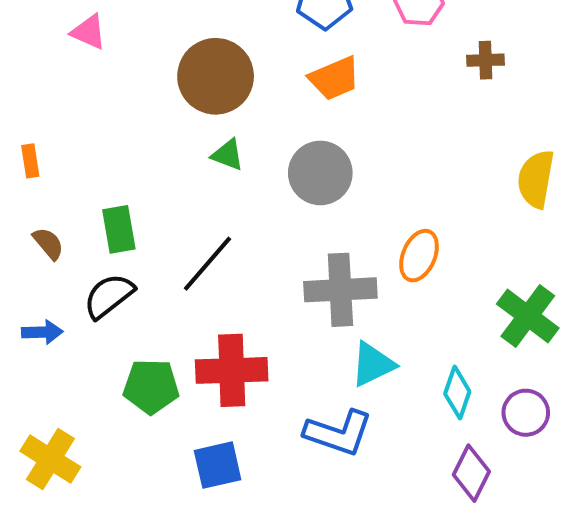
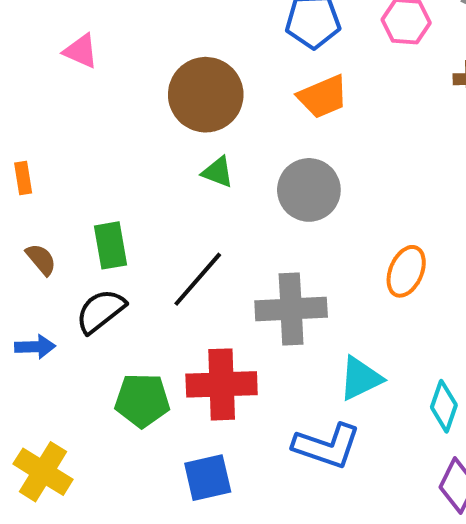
gray cross: (340, 290) -> (291, 309), moved

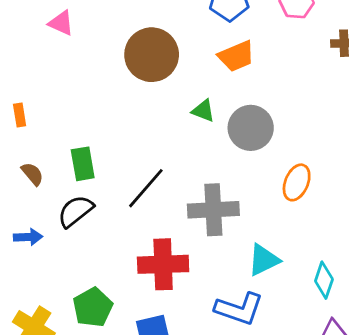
green triangle: (218, 172) -> (203, 111), moved
gray circle: (309, 190) -> (251, 128), moved
green pentagon: (142, 400) -> (93, 307), moved, turned -30

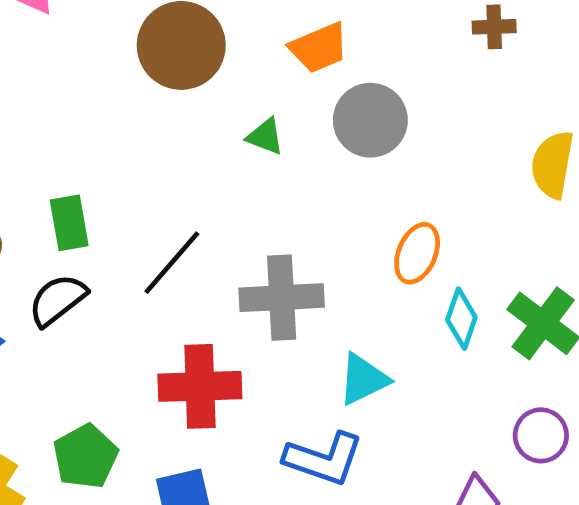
gray circle: (251, 128) -> (370, 120), moved
cyan diamond: (324, 280) -> (461, 319), moved

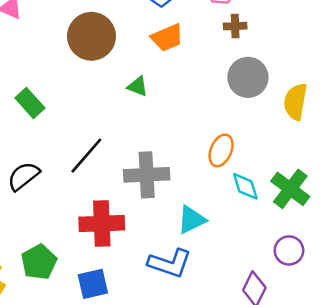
brown cross: (494, 27) -> (235, 26), moved
gray circle: (370, 120) -> (248, 77), moved
green rectangle: (69, 223) -> (30, 103), moved, turned -32
cyan diamond: (461, 319) -> (245, 186), turned -36

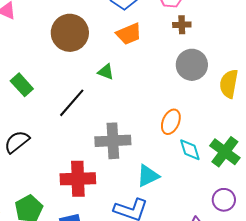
black line: (86, 156) -> (72, 103), moved

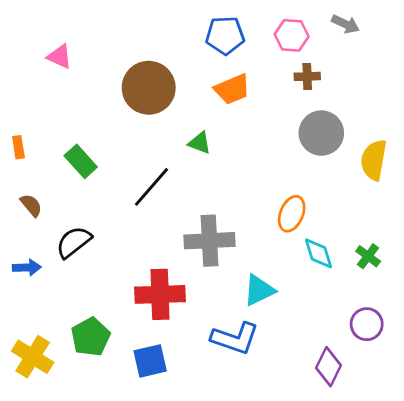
green cross: (225, 152) -> (368, 256), size x0.6

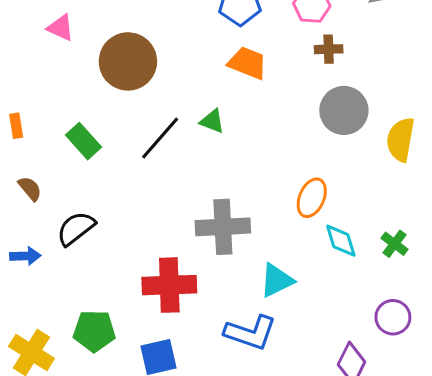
brown circle: (149, 88) -> (128, 61), moved
orange trapezoid: (232, 89) -> (247, 63), turned -135
black line: (151, 187) -> (160, 138), moved
green pentagon: (91, 337) -> (94, 331), turned 30

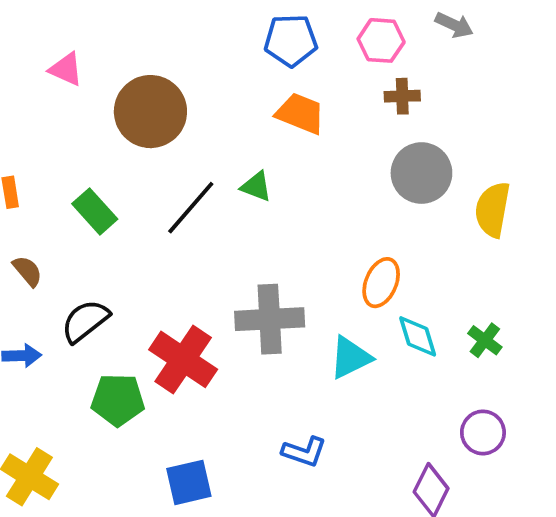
cyan triangle: (277, 280) -> (350, 358), moved
red cross: (169, 285) -> (183, 359), moved, turned 36
green pentagon: (94, 331) -> (118, 400), moved
blue L-shape: (250, 333) -> (304, 452), size x0.7

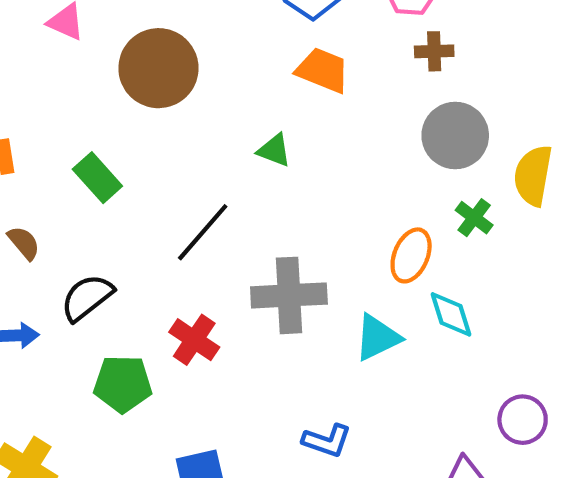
black line: (191, 208) -> (203, 232), moved
green cross: (485, 340) -> (474, 218), moved
red cross: (183, 359) -> (194, 340), size x0.7

